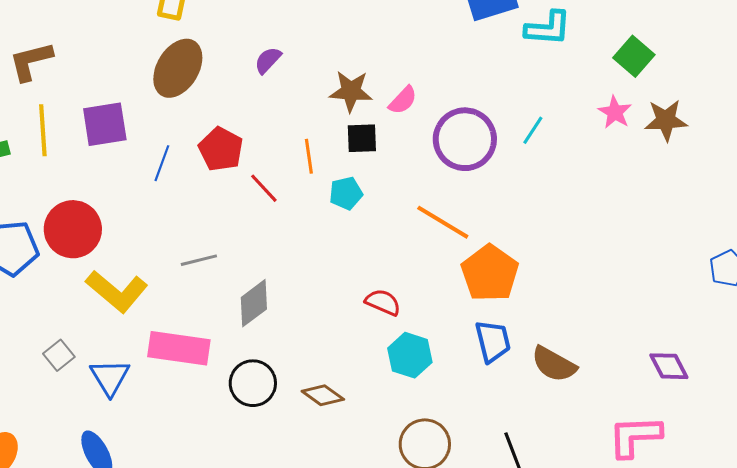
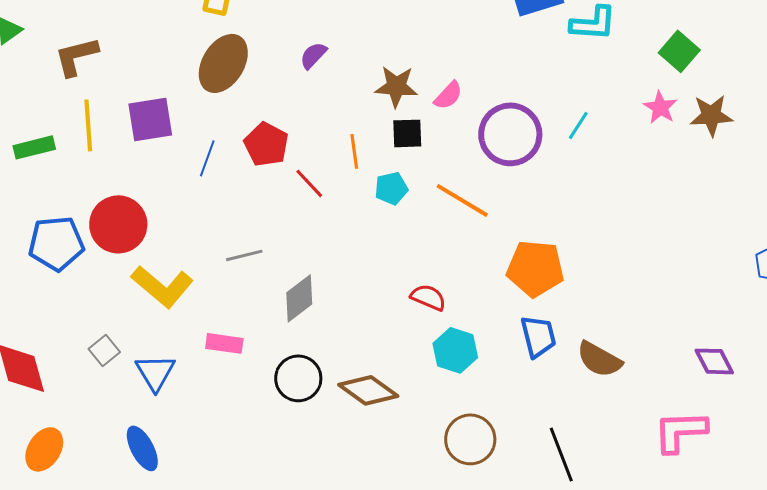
orange line: (443, 222) -> (462, 200), moved
orange pentagon: (490, 273) -> (535, 268), turned -30
pink rectangle: (179, 348) -> (224, 343), size x0.6
brown diamond: (323, 395) -> (368, 390), size x1.4

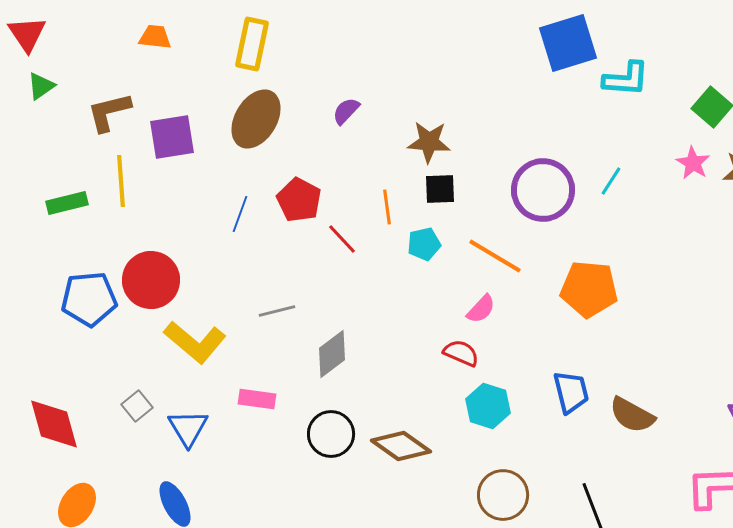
pink semicircle: (448, 95) -> (481, 309), moved
purple square: (150, 119) -> (172, 137), moved
orange pentagon: (535, 268) -> (589, 289), moved

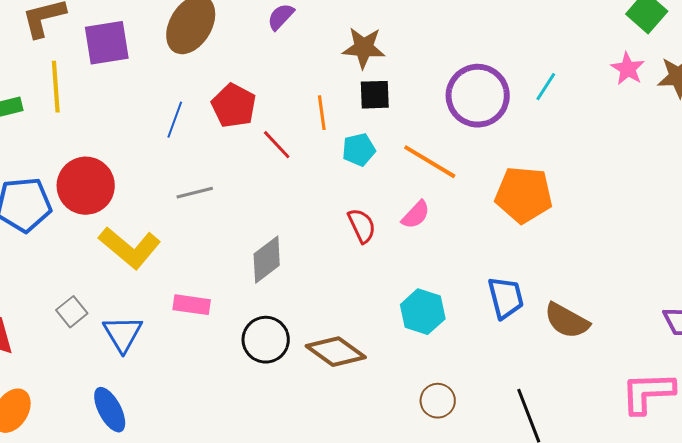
gray line: (277, 311) -> (195, 193), moved
red semicircle: (461, 353) -> (362, 226), moved, turned 42
brown circle: (503, 495) -> (438, 401), size x0.7

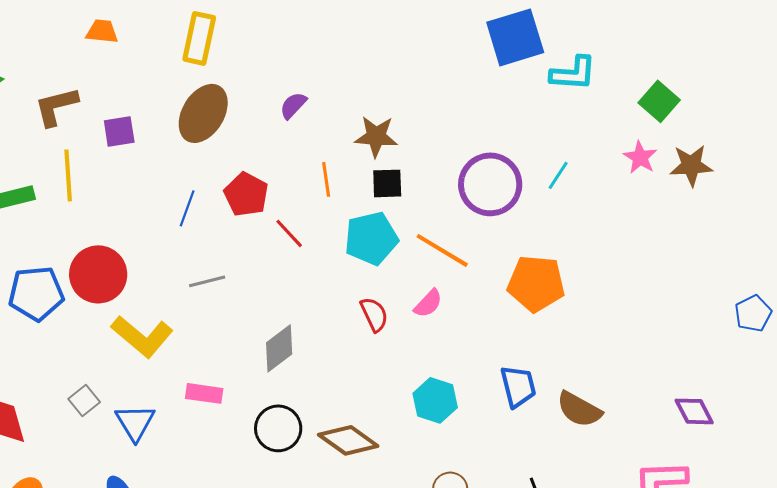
purple square: (107, 43) -> (119, 131), size x0.7
orange line: (322, 113) -> (326, 179), moved
cyan pentagon: (359, 150) -> (371, 238), size x1.6

